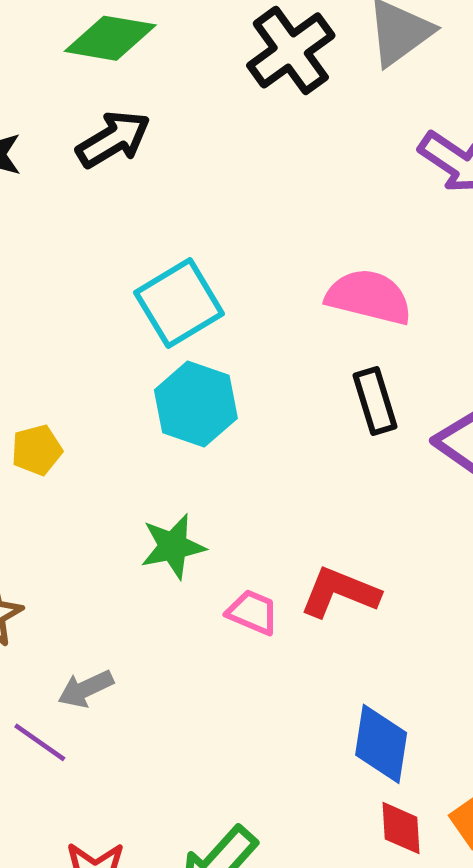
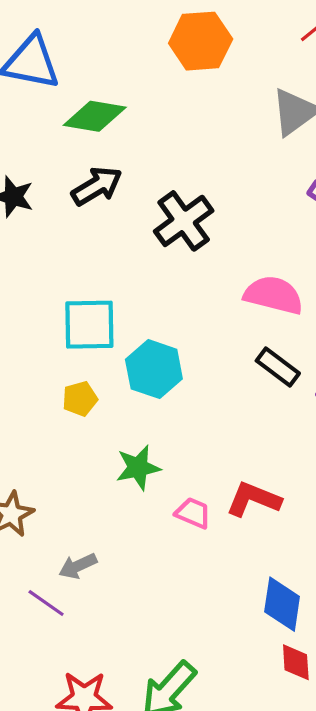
black cross: (291, 50) -> (184, 221), moved
cyan square: (179, 303) -> (89, 325), moved, turned 30
black rectangle: (375, 401) -> (278, 367), turned -36
yellow pentagon: (37, 450) -> (80, 399), moved

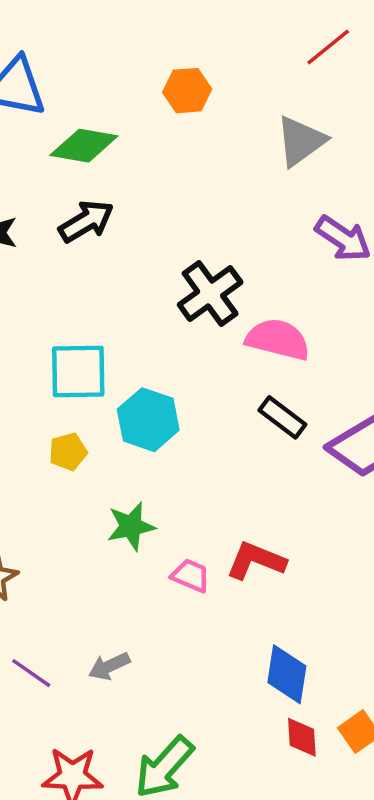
orange hexagon: (201, 41) -> (187, 91), moved, size x0.7
black cross: (184, 221) -> (210, 294), moved
gray arrow: (78, 566) -> (109, 666), moved

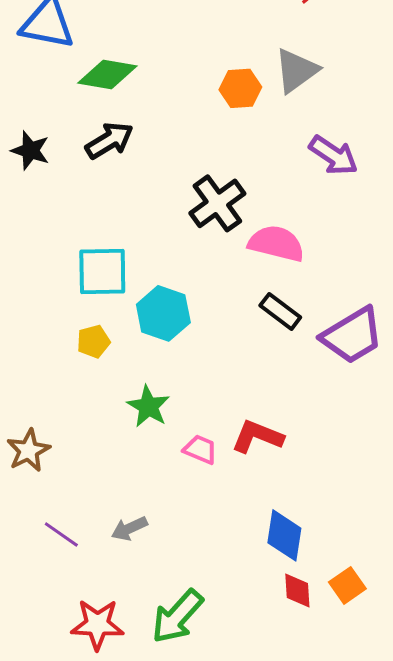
orange hexagon: (187, 91) -> (240, 88), moved
green star: (131, 526) -> (148, 406), turned -30

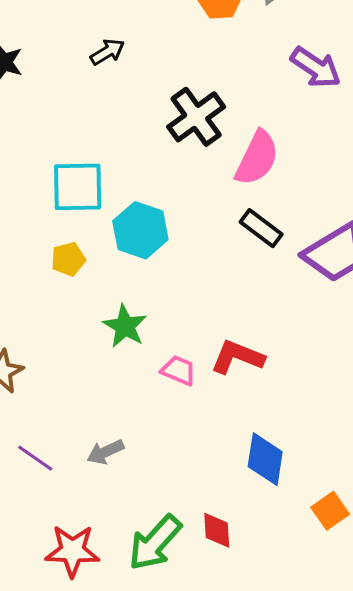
black arrow: (109, 140) -> (107, 52), moved, size x0.7
pink semicircle: (276, 243) -> (257, 158), turned 102
red diamond: (297, 590) -> (217, 530), moved

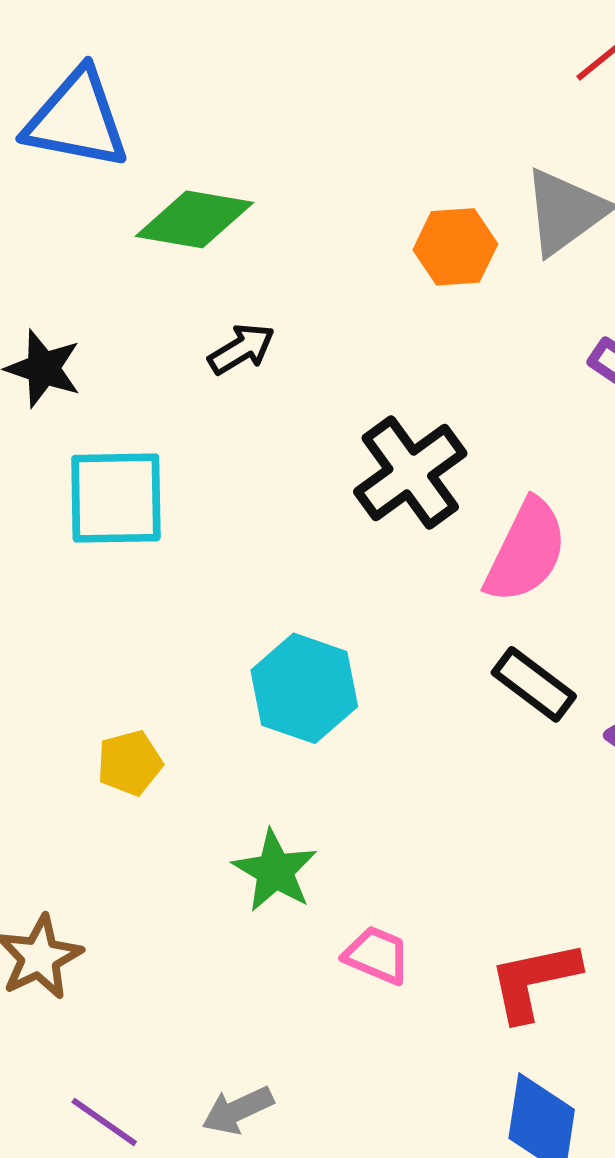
cyan square: (78, 187) -> (116, 498), moved
yellow pentagon: (68, 259) -> (130, 763), moved
red L-shape: (237, 357) -> (534, 981), moved, turned -34

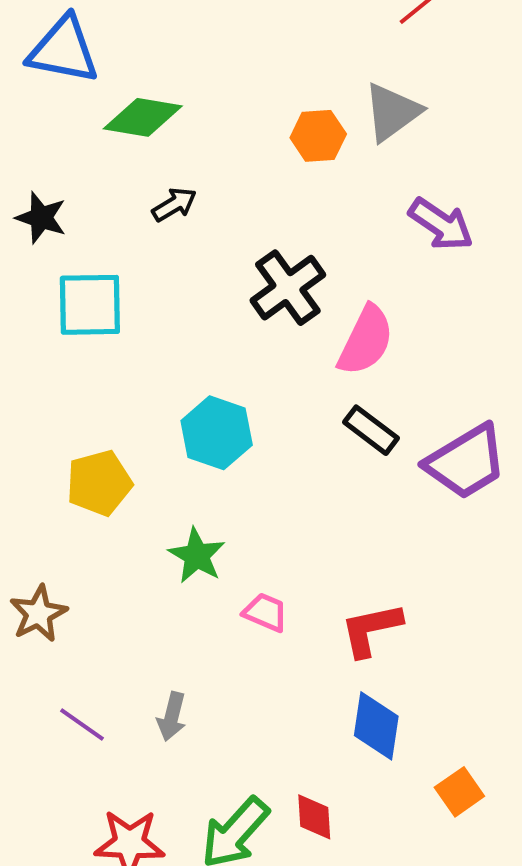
yellow pentagon: (130, 763) -> (99, 483), size x1.5
gray arrow: (238, 1110) -> (172, 717), turned -51

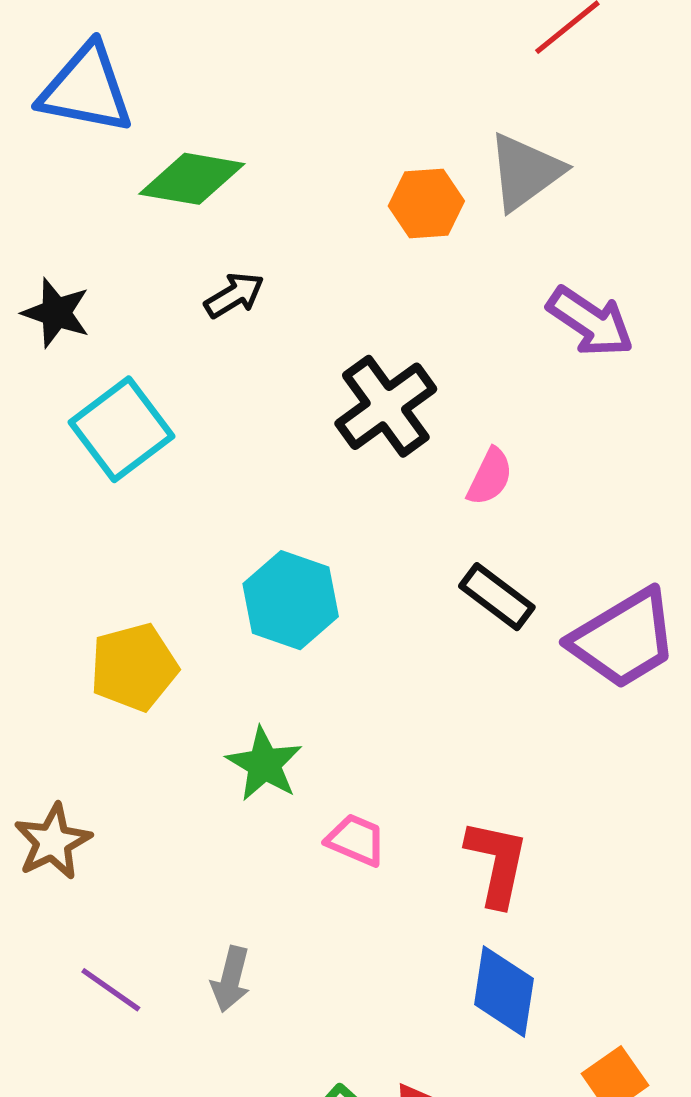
cyan square: (90, 305) -> (121, 429), turned -36
pink semicircle: (366, 340) -> (490, 477), size x0.6
red L-shape: (371, 629) -> (497, 863), turned 114

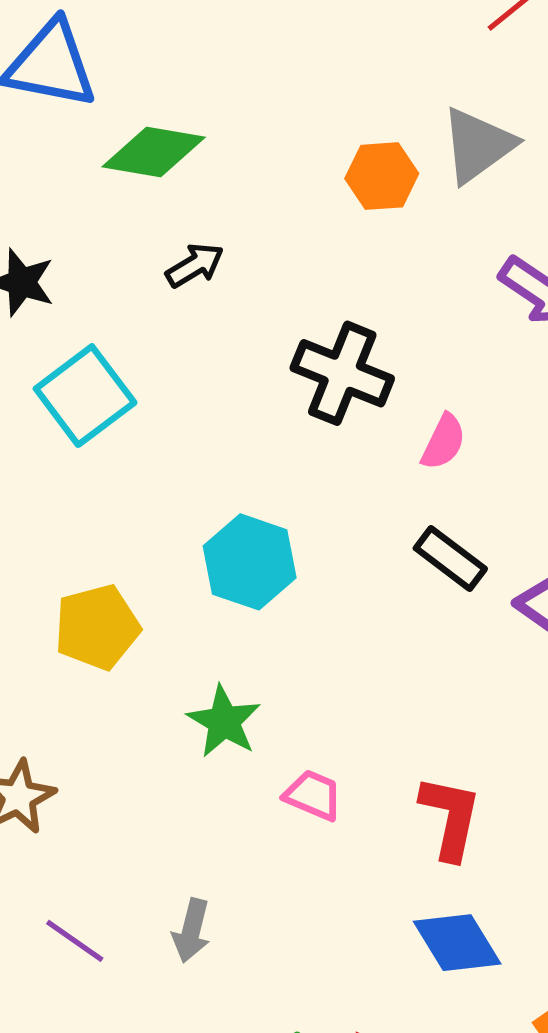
black cross: (386, 406) -> (342, 373), turned -32
blue diamond: (504, 991) -> (457, 943), turned -40

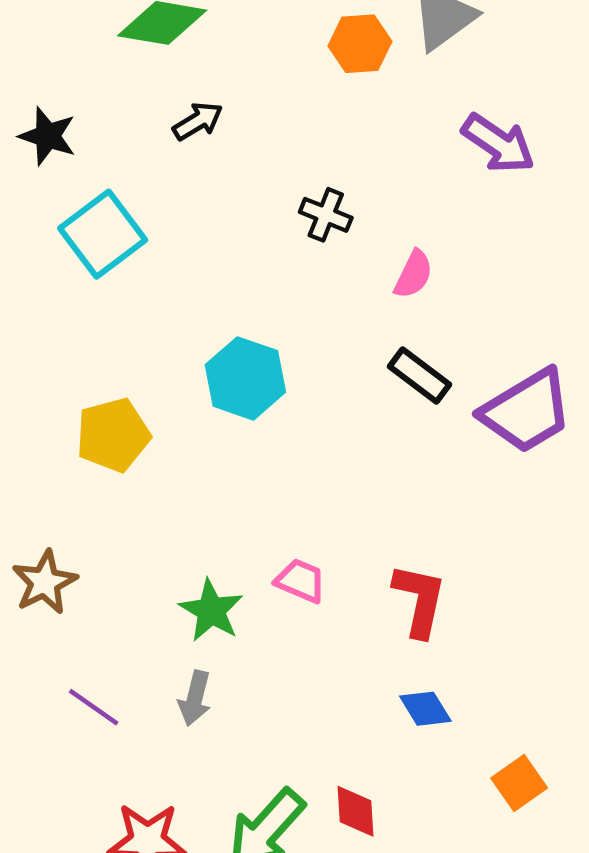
black cross: (342, 373) -> (326, 215), size x0.6
green star: (224, 721) -> (211, 610), moved
blue diamond: (457, 943) -> (425, 709), size x0.7

